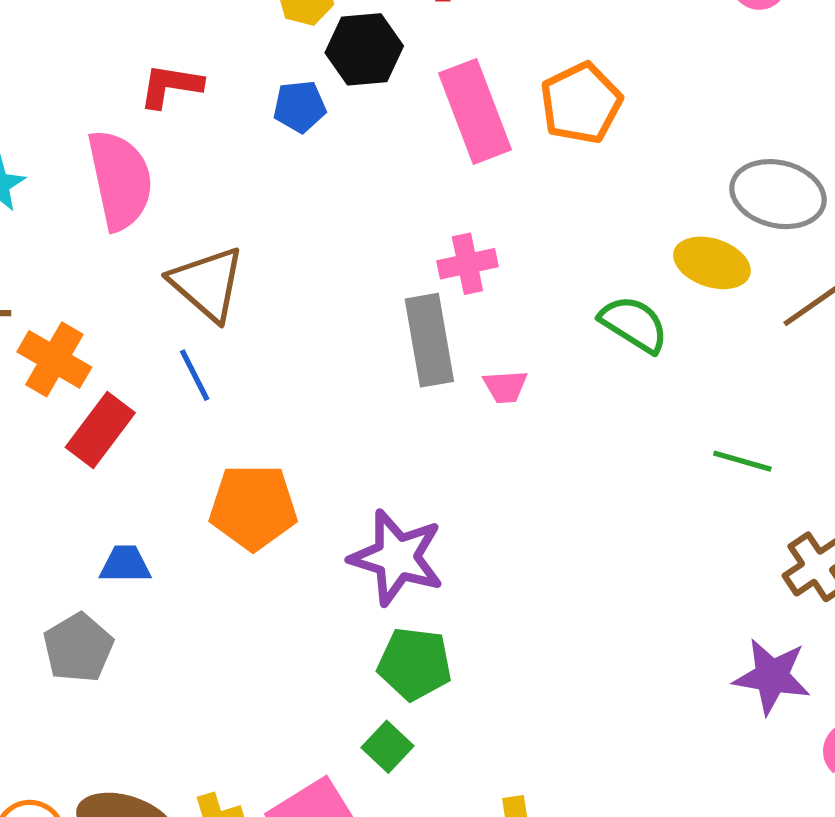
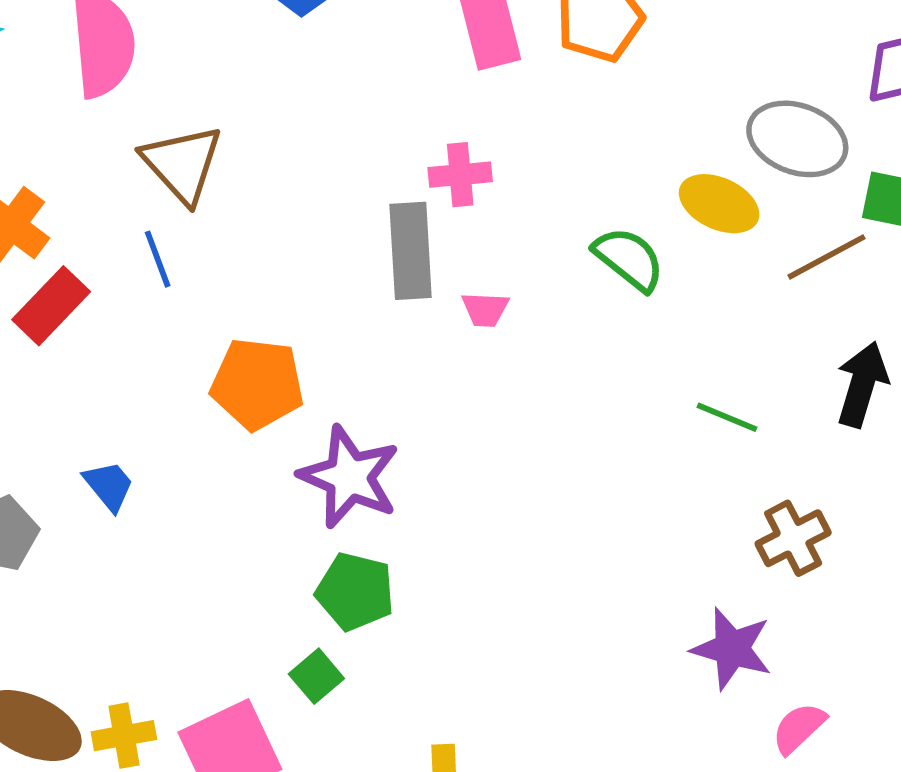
orange pentagon: (253, 507) -> (257, 384), moved
blue trapezoid: (125, 564) -> (109, 486), moved, turned 44

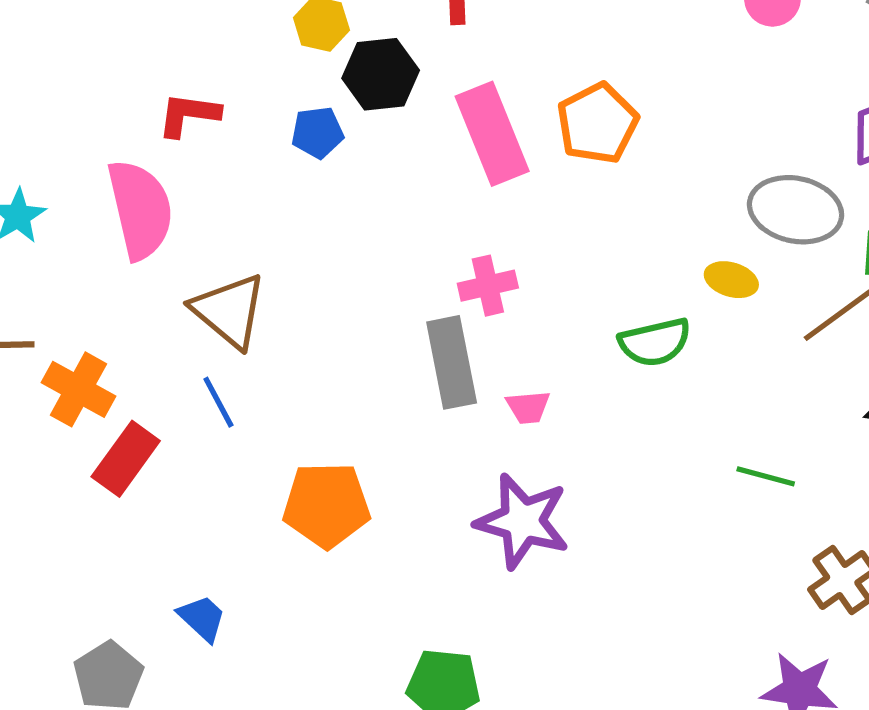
yellow ellipse: (719, 204) -> (731, 280), size x0.7
green semicircle: (629, 259) -> (655, 342), turned 136
purple star: (349, 477) -> (523, 521), moved

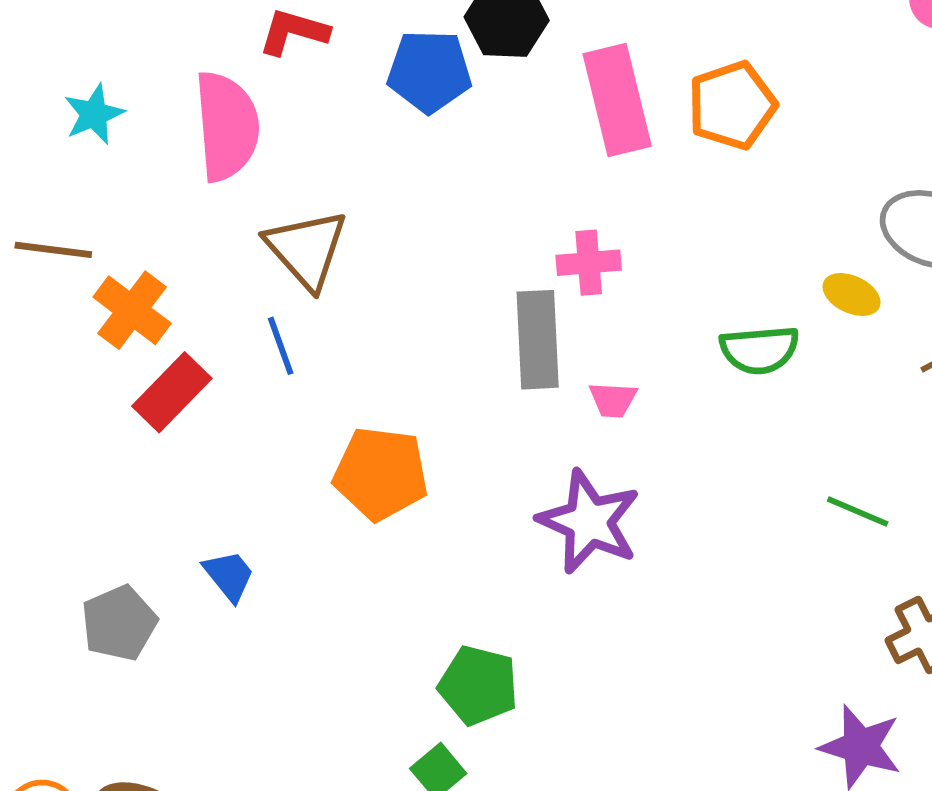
blue pentagon: (317, 132) -> (429, 71), size x1.5

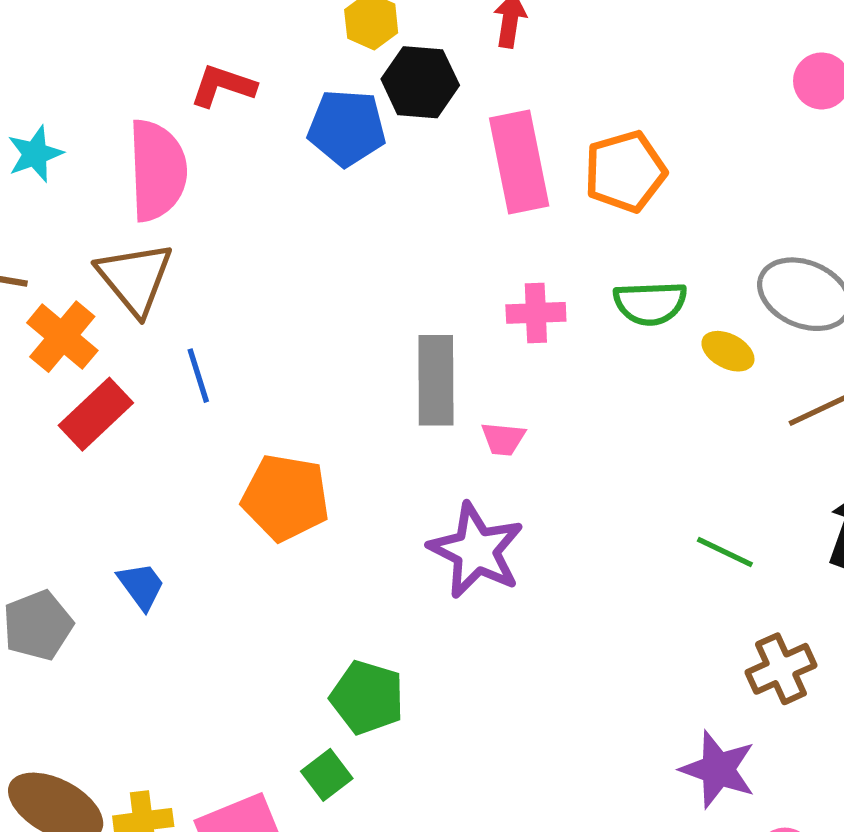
brown triangle: (307, 249) -> (135, 278), moved
pink cross: (589, 263) -> (536, 313), moved
green semicircle: (759, 350) -> (650, 303), moved

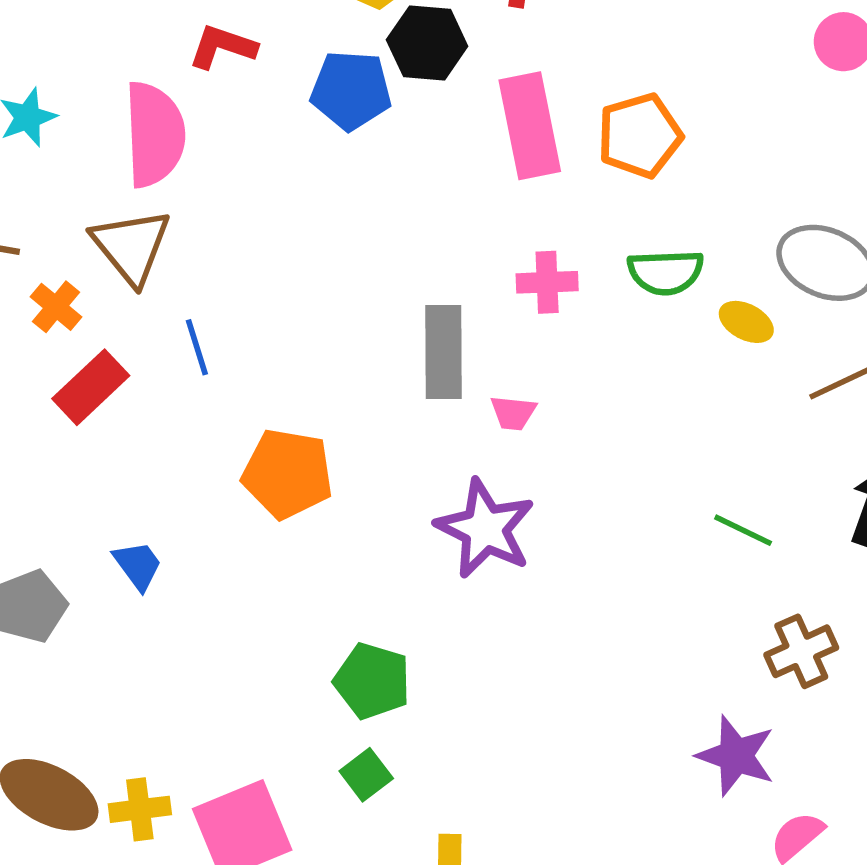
orange cross: (62, 337) -> (56, 307), size x0.7
green square: (327, 775) -> (366, 775), moved

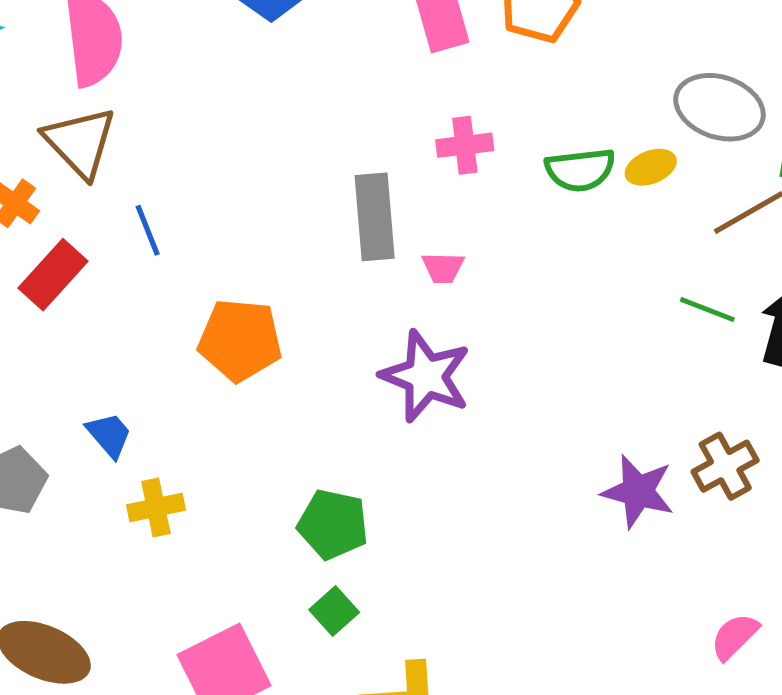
green semicircle: (666, 272) -> (580, 170), moved
yellow ellipse: (746, 322) -> (651, 167), turned -45
green line: (743, 530) -> (707, 309), moved
purple star: (736, 756) -> (638, 491), moved
yellow cross: (140, 809) -> (156, 508), moved

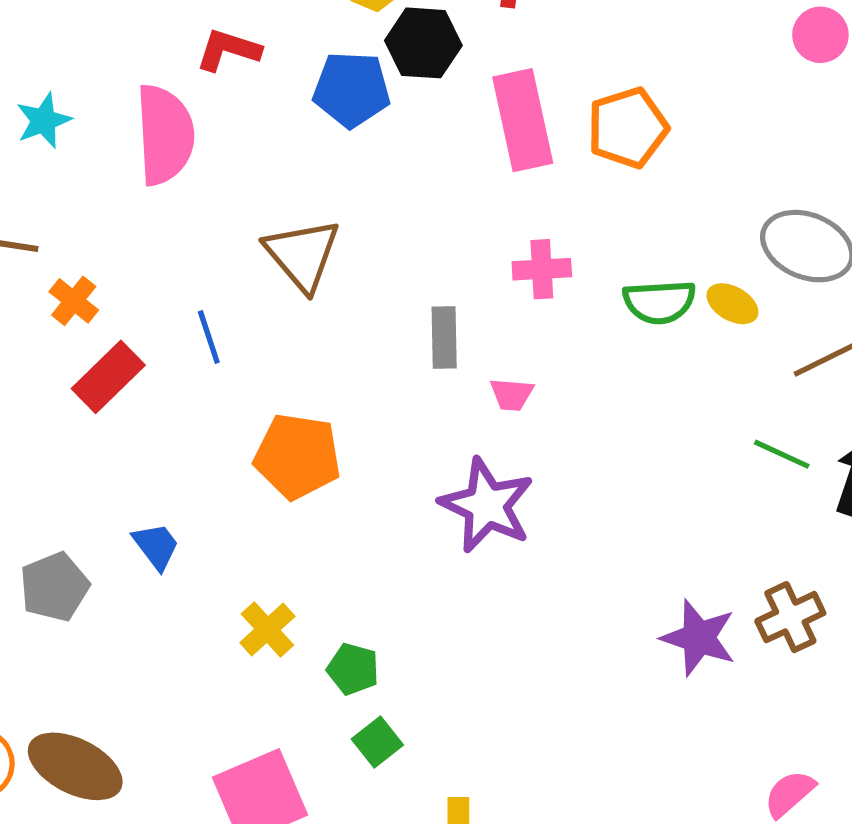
brown triangle: (80, 142) -> (302, 255), moved
yellow ellipse: (651, 167) -> (732, 304), turned 48
gray rectangle: (375, 217) -> (444, 338), size x0.7
yellow cross: (156, 508) -> (267, 629), moved, turned -34
green pentagon: (333, 524) -> (353, 669), moved, size x0.7

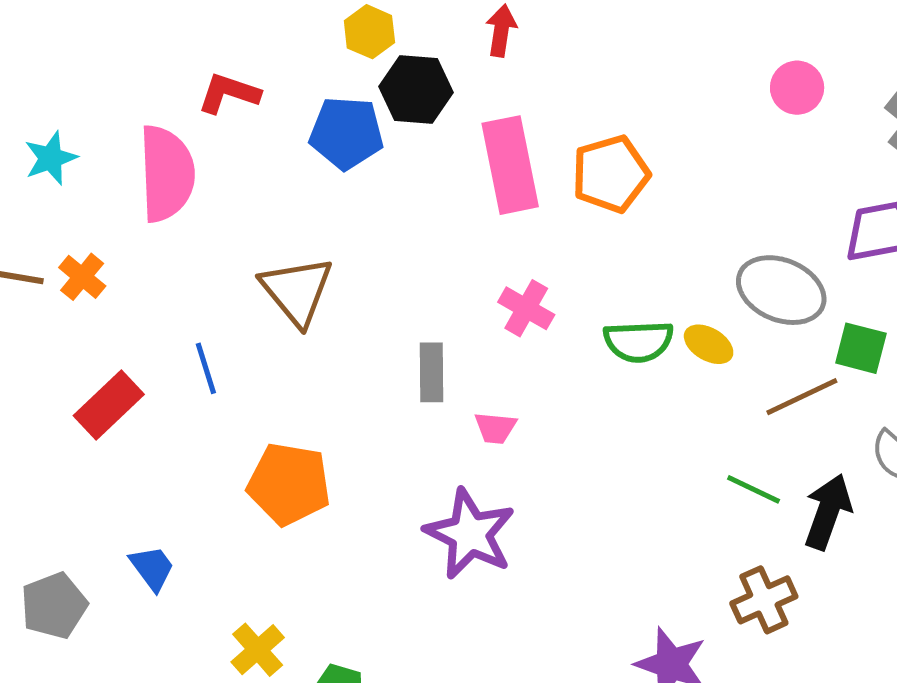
pink cross: (542, 269) -> (526, 308), turned 32
orange cross: (74, 301) -> (82, 277), moved
brown cross: (790, 617) -> (764, 600), moved

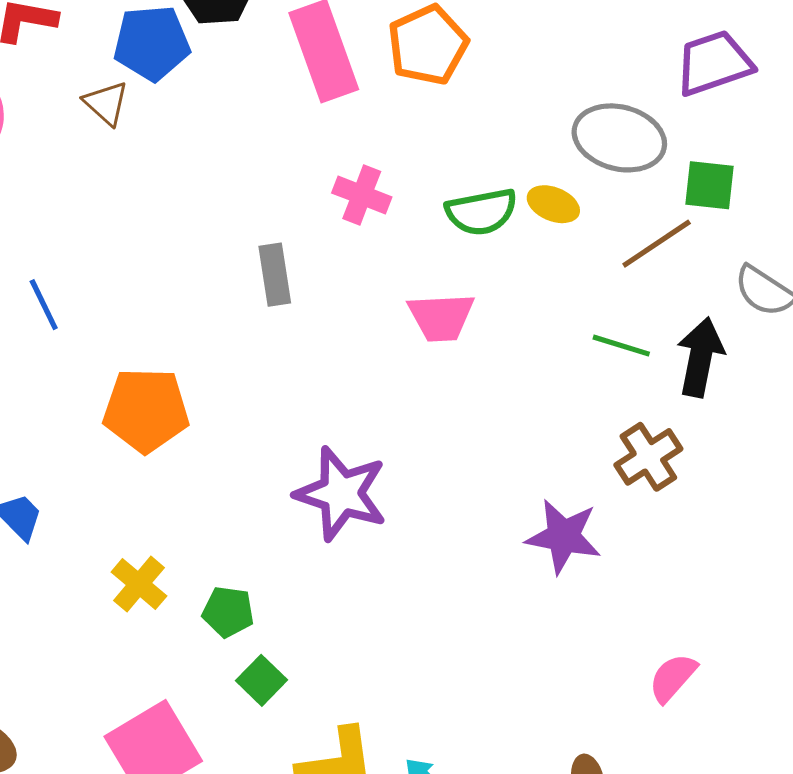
brown triangle: (297, 291) -> (106, 103), moved, size x0.6
pink trapezoid: (495, 428) -> (441, 317), moved, size x1.5
purple star: (470, 534) -> (341, 494), moved

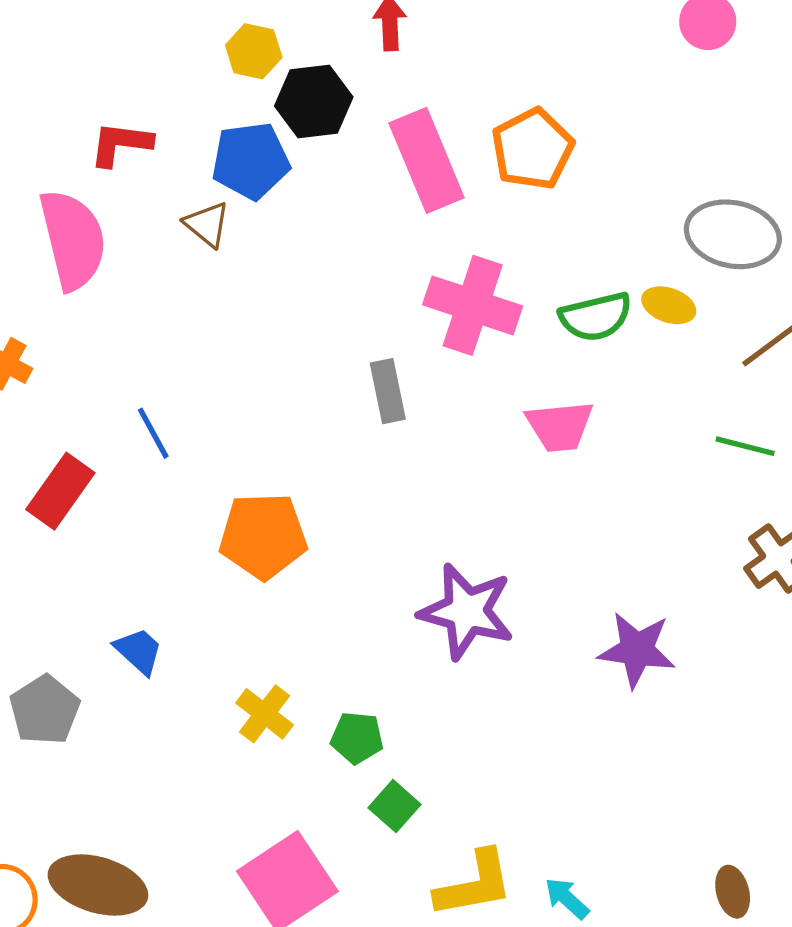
pink cross: (362, 195) -> (473, 305), size x1.6
purple star: (563, 536) -> (637, 650), moved

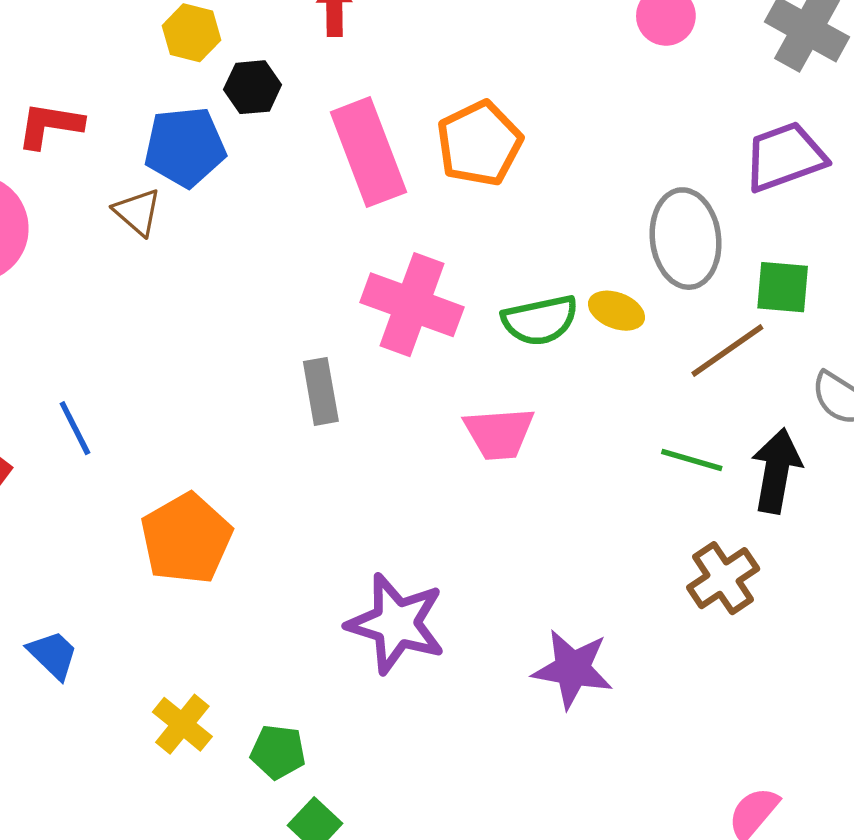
black hexagon: (314, 102) -> (253, 87), size x0.7
gray ellipse: (733, 234) -> (686, 239), turned 70
orange pentagon: (263, 536) -> (186, 539), turned -30

